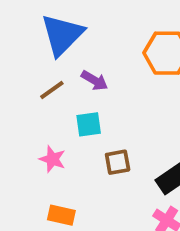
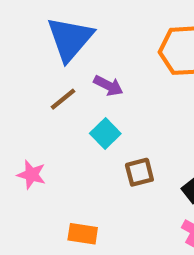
cyan square: (89, 124) -> (105, 134), turned -32
pink star: (52, 159) -> (31, 175), moved

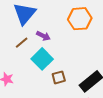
cyan square: (105, 134) -> (42, 59), size x1.5

